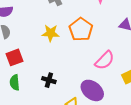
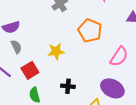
yellow star: (51, 33) -> (56, 51), moved

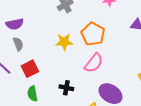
yellow star: (56, 51) -> (64, 42), moved
pink semicircle: (119, 57) -> (94, 63), moved

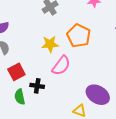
pink semicircle: (94, 63) -> (61, 66), moved
black cross: (66, 88) -> (37, 86), moved

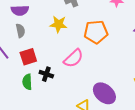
orange pentagon: (79, 36) -> (96, 32), turned 30
yellow star: (50, 44) -> (58, 24), moved

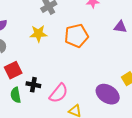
pink semicircle: (73, 58) -> (59, 93), moved
purple ellipse: (104, 93) -> (108, 94), moved

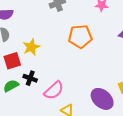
yellow star: (38, 34) -> (31, 47), moved, turned -30
green semicircle: (16, 95) -> (11, 86), turned 63

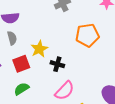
black cross: (30, 78) -> (57, 64), moved

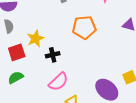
black cross: (57, 64) -> (53, 55), turned -32

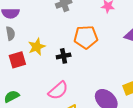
black cross: (53, 55) -> (64, 56), moved
green semicircle: (16, 77) -> (12, 96), moved

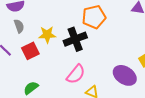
yellow star: (37, 47) -> (47, 35), turned 30
black cross: (64, 56) -> (75, 39), size x1.6

